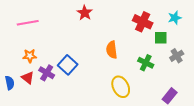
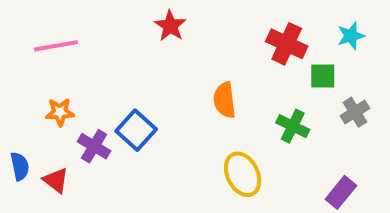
red triangle: (28, 78) -> (56, 180), moved

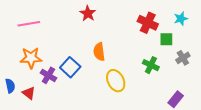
orange semicircle: (224, 100) -> (99, 52), moved
orange star: (60, 112) -> (31, 58), size x1.5
yellow ellipse: (243, 174) -> (116, 81), moved

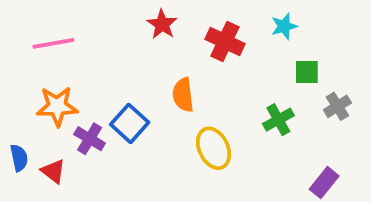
cyan star: (181, 19) -> (284, 26), moved
red cross: (148, 23) -> (225, 41), moved
green cross: (151, 65) -> (278, 120), turned 35

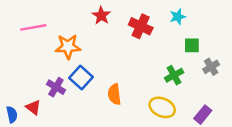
orange semicircle: (183, 95) -> (114, 94), moved
orange star: (57, 106) -> (68, 47), moved
yellow ellipse: (214, 148) -> (162, 107), moved, turned -40
blue semicircle: (19, 158) -> (12, 115), moved

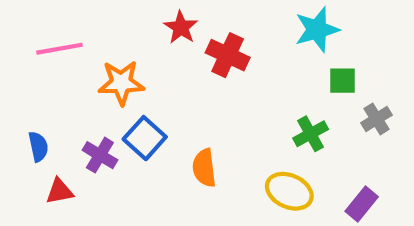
cyan star: (178, 17) -> (317, 30), size x1.5
red cross: (141, 26) -> (228, 55), moved
red triangle: (33, 107) -> (60, 191), turned -49
blue semicircle: (12, 115) -> (38, 147), moved

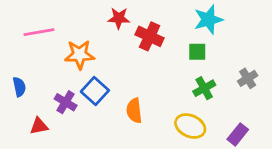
red star: (181, 27) -> (119, 18), turned -30
green square: (342, 81) -> (197, 52), moved
blue semicircle: (38, 147) -> (19, 87), moved

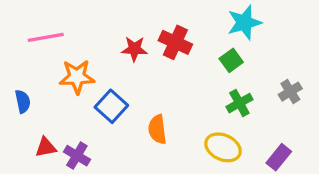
red star: (119, 18) -> (134, 49), moved
green square: (197, 52) -> (231, 60), turned -36
orange star: (80, 55) -> (77, 77), moved
purple cross: (66, 102) -> (77, 156), moved

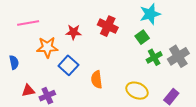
red star: (134, 49) -> (73, 32), moved
gray cross: (290, 92) -> (178, 56), size x1.5
green cross: (239, 103) -> (154, 57), moved
purple cross: (77, 156) -> (47, 96), turned 35

